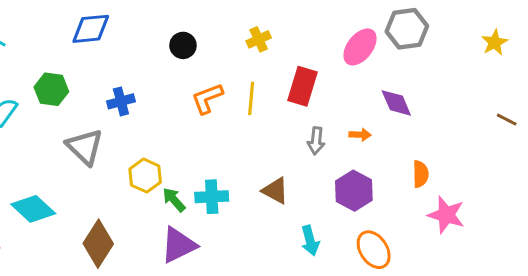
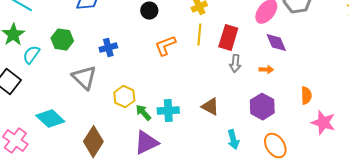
yellow line: (251, 98) -> (199, 35), moved
purple diamond: (396, 103) -> (276, 43), moved
gray arrow: (316, 141) -> (235, 64), moved

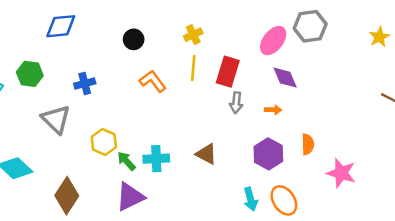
orange L-shape: (165, 46) -> (153, 81), turned 75
orange semicircle: (306, 96) -> (308, 144), moved
cyan arrow: (233, 140) -> (251, 199), moved

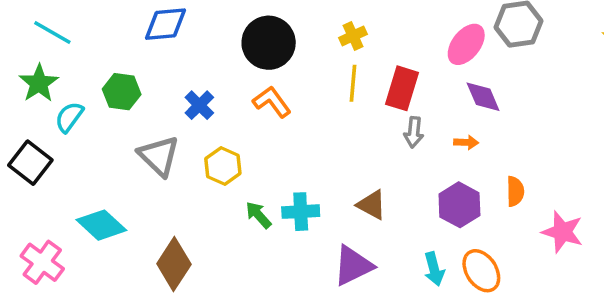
black circle: (134, 39) -> (269, 43), size x1.8
orange L-shape: (153, 81) -> (272, 102), moved
blue cross: (85, 84) -> (199, 105), turned -30
yellow hexagon: (104, 142) -> (223, 166), moved
purple triangle: (130, 197) -> (353, 266), moved

